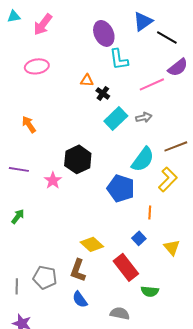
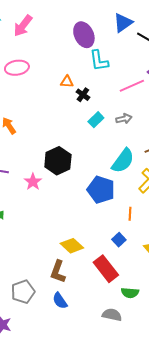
cyan rectangle: (116, 118) -> (96, 120), size x0.7
gray pentagon: (45, 277) -> (23, 292), moved, turned -30
gray semicircle: (120, 313) -> (112, 315), moved

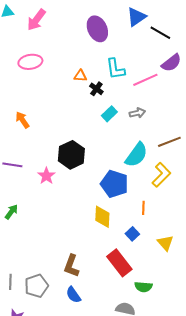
cyan L-shape: (99, 61) -> (115, 69), moved
yellow diamond: (72, 246) -> (102, 217), moved, turned 50

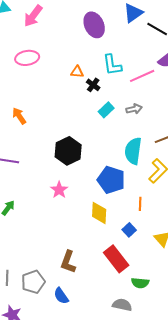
cyan semicircle: (136, 155) -> (133, 151), turned 152
pink star: (46, 176) -> (59, 190), moved
blue semicircle: (73, 295) -> (61, 296), moved

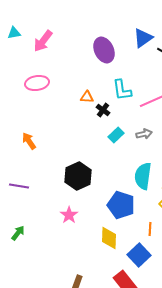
blue square: (129, 230) -> (139, 255), size x1.6

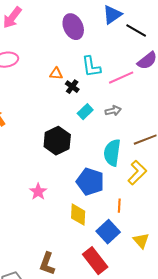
black hexagon: (78, 176) -> (57, 141), moved

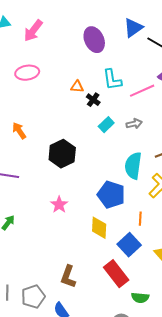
black hexagon: (57, 141) -> (62, 154), moved

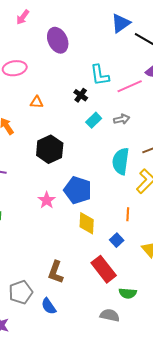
pink arrow: (33, 31) -> (23, 17), moved, size x0.7
purple ellipse: (94, 40) -> (58, 40), moved
orange triangle: (77, 87) -> (37, 102), moved
blue pentagon: (111, 195) -> (78, 190), moved
blue square: (129, 245) -> (117, 240), size x0.6

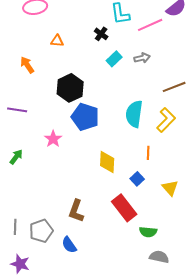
cyan semicircle: (121, 161) -> (134, 114), moved
blue pentagon: (78, 190) -> (85, 117), moved
pink star: (47, 200) -> (53, 139), moved
gray semicircle: (110, 315) -> (159, 257), moved

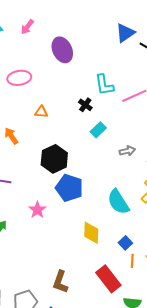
gray arrow: (142, 58) -> (127, 151), moved
cyan semicircle: (134, 114) -> (118, 202), moved, turned -40
orange line: (148, 153) -> (132, 261), moved
blue square: (137, 179) -> (125, 243), moved

